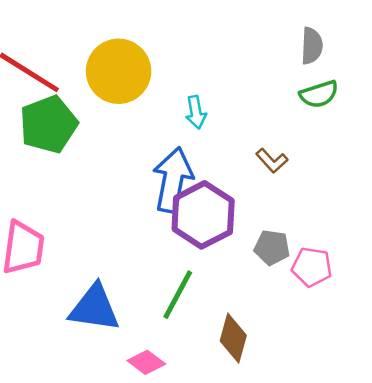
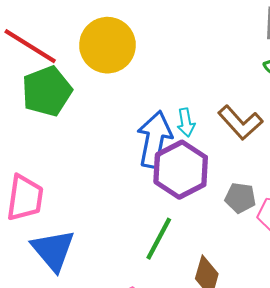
cyan arrow: (196, 112) -> (186, 123), moved
brown L-shape: (272, 161) -> (240, 123), size x1.6
blue triangle: (94, 308) -> (53, 250), moved, turned 42

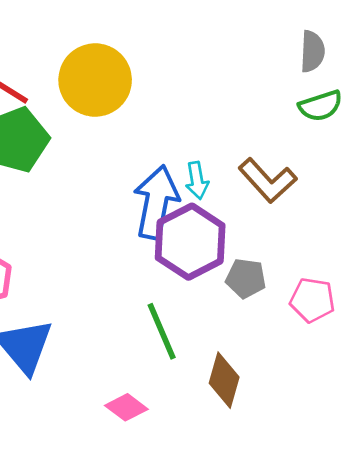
gray pentagon: (240, 198) -> (246, 278), moved
green line: (159, 239) -> (162, 331), turned -51

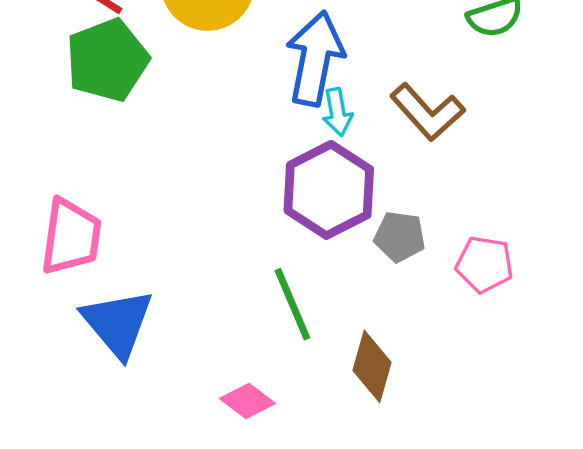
blue arrow: (156, 202) -> (315, 58), moved

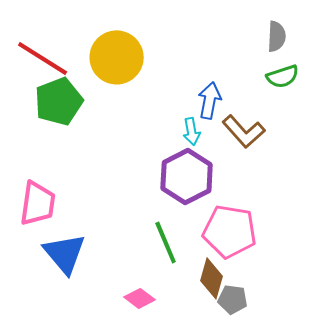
blue arrow: (315, 58) -> (210, 100), moved, size x0.7
gray pentagon: (400, 237) -> (233, 299), moved
pink pentagon: (485, 264) -> (230, 231), moved, size x1.6

